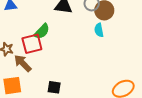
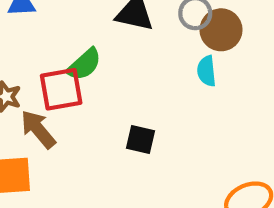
black square: (54, 87) -> (140, 139), moved

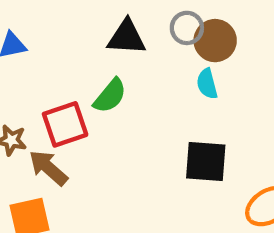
green semicircle: (84, 64) -> (110, 96), moved
black square: (140, 139) -> (206, 162), moved, size x1.5

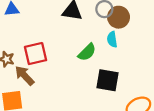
green semicircle: (110, 96) -> (87, 52), moved

